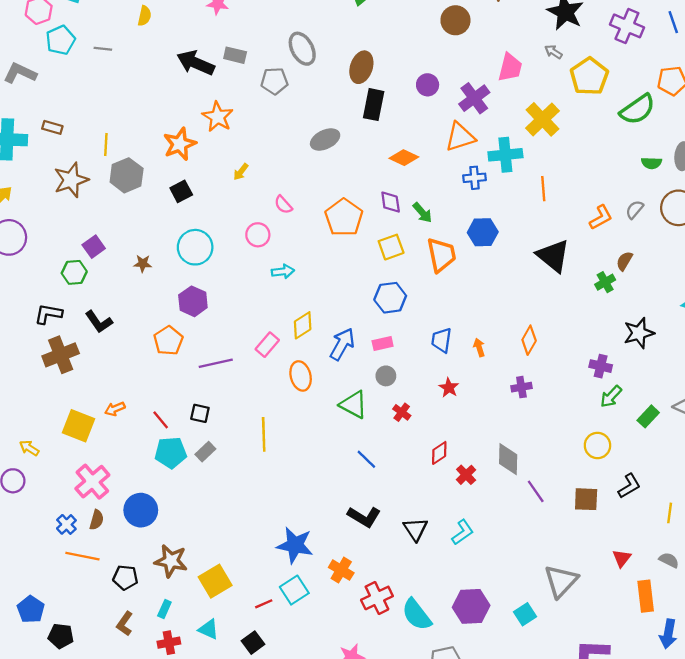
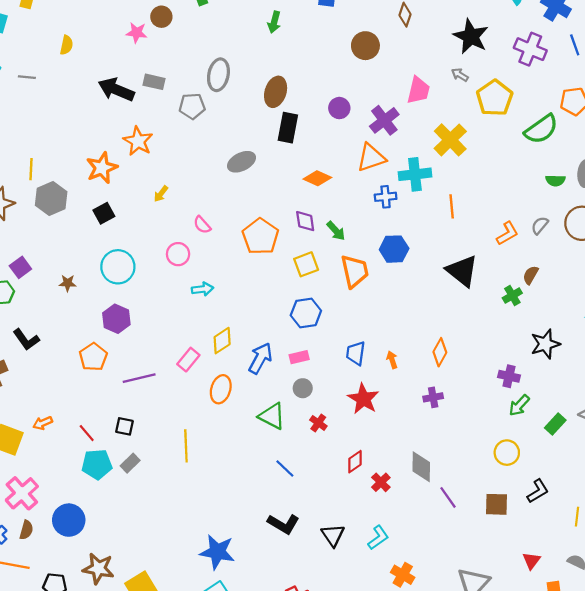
gray ellipse: (302, 49) -> (218, 75), turned 40
orange ellipse: (301, 376) -> (221, 389), turned 32
red star: (449, 388) -> (363, 399), size x1.6
orange cross: (341, 570) -> (403, 575), moved

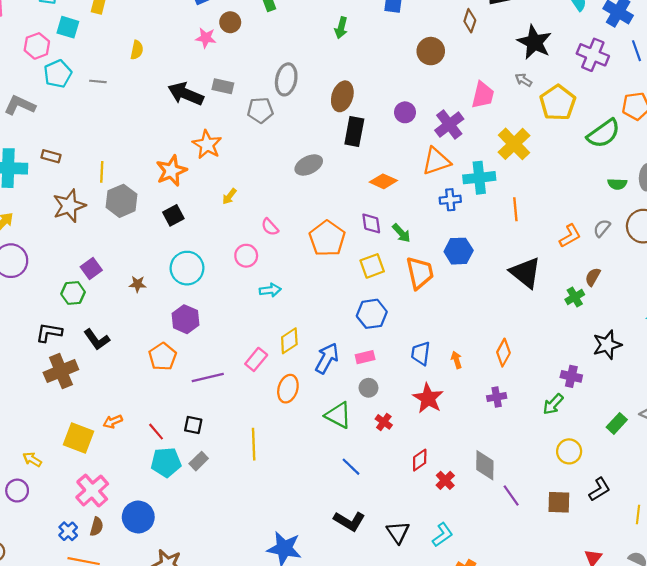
green arrow: (519, 405) -> (553, 404), moved

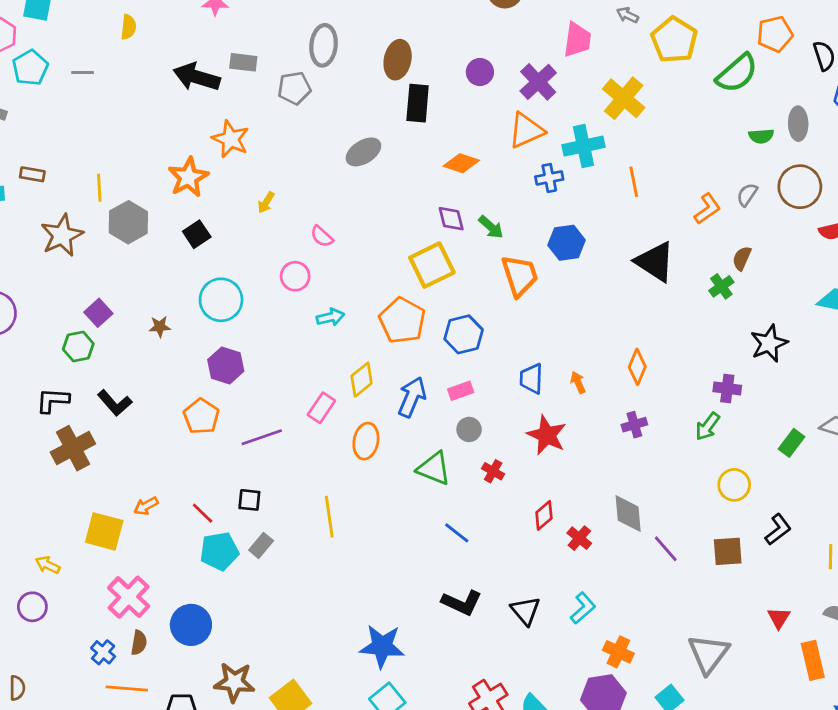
orange pentagon: (327, 238) -> (402, 321), moved
yellow square: (372, 266) -> (432, 265), moved, size x1.4

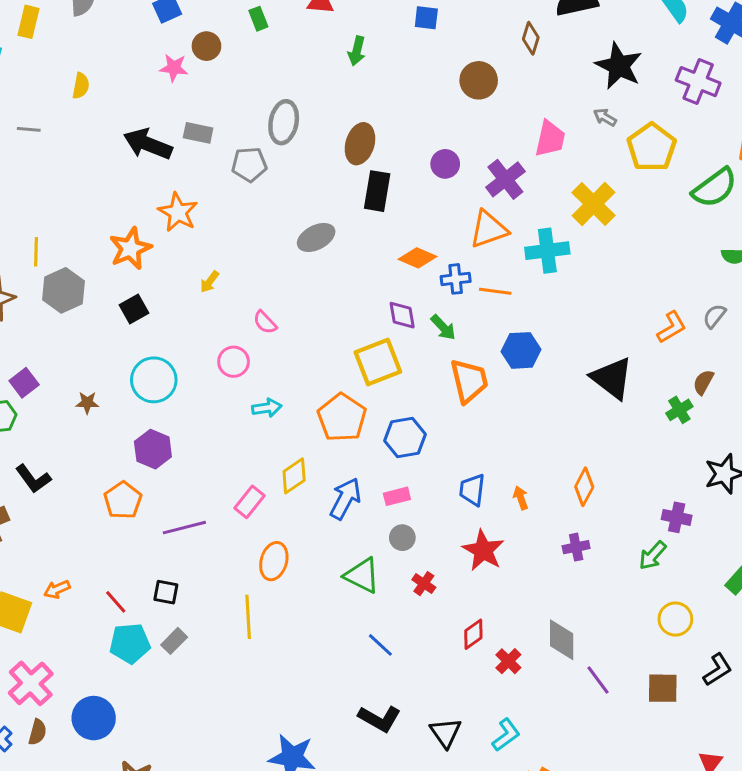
blue cross: (549, 178) -> (456, 279), moved
orange line: (634, 182) -> (495, 291), moved, turned -76
orange ellipse: (366, 441) -> (274, 561), moved

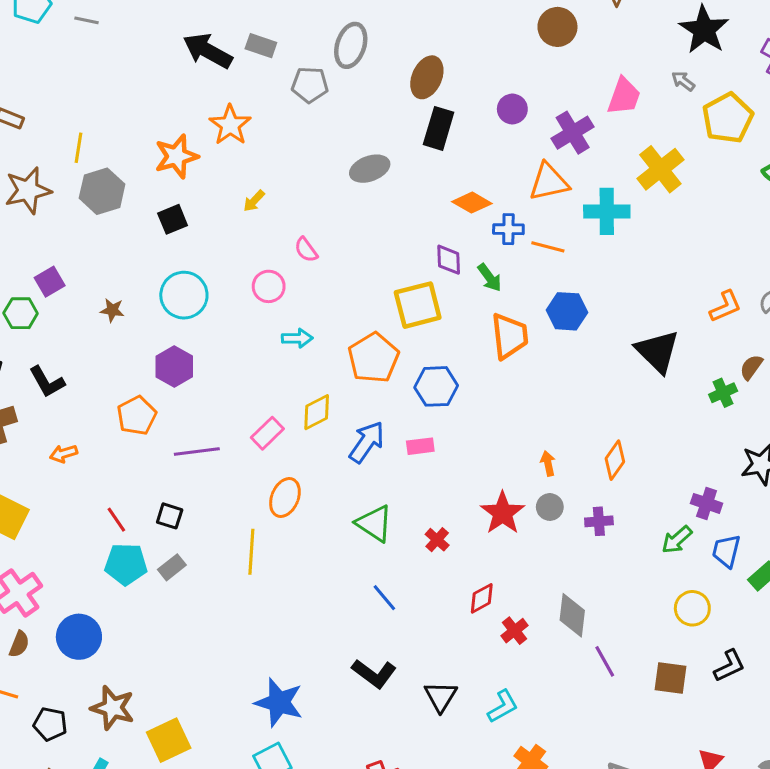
blue trapezoid: (472, 490) -> (726, 551), moved
gray circle: (402, 538) -> (550, 507), moved
orange arrow: (57, 589) -> (63, 454), moved

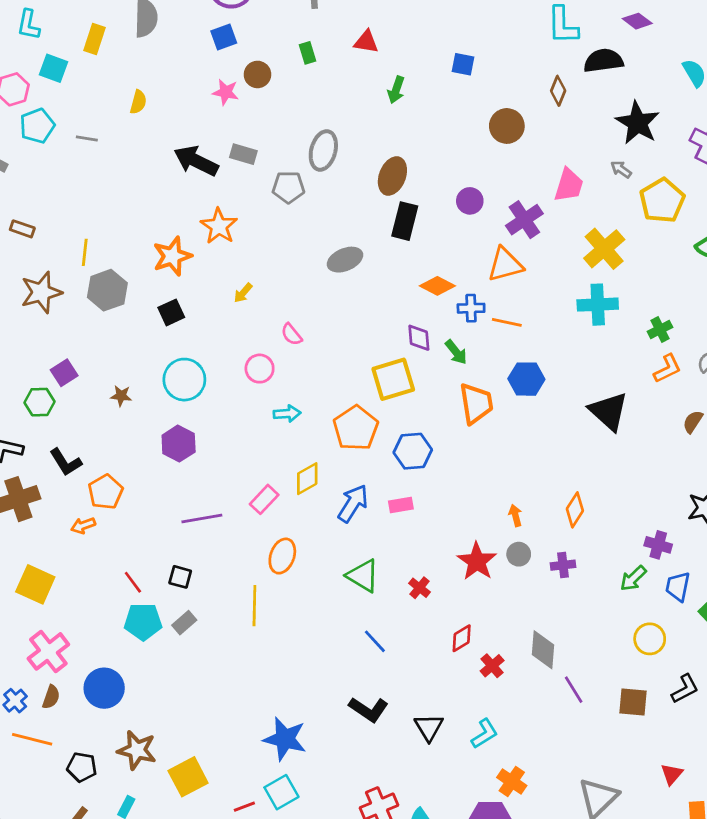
cyan cross: (607, 211) -> (598, 305), moved
green cross: (723, 393) -> (660, 329), moved
orange pentagon: (137, 416) -> (105, 492), moved

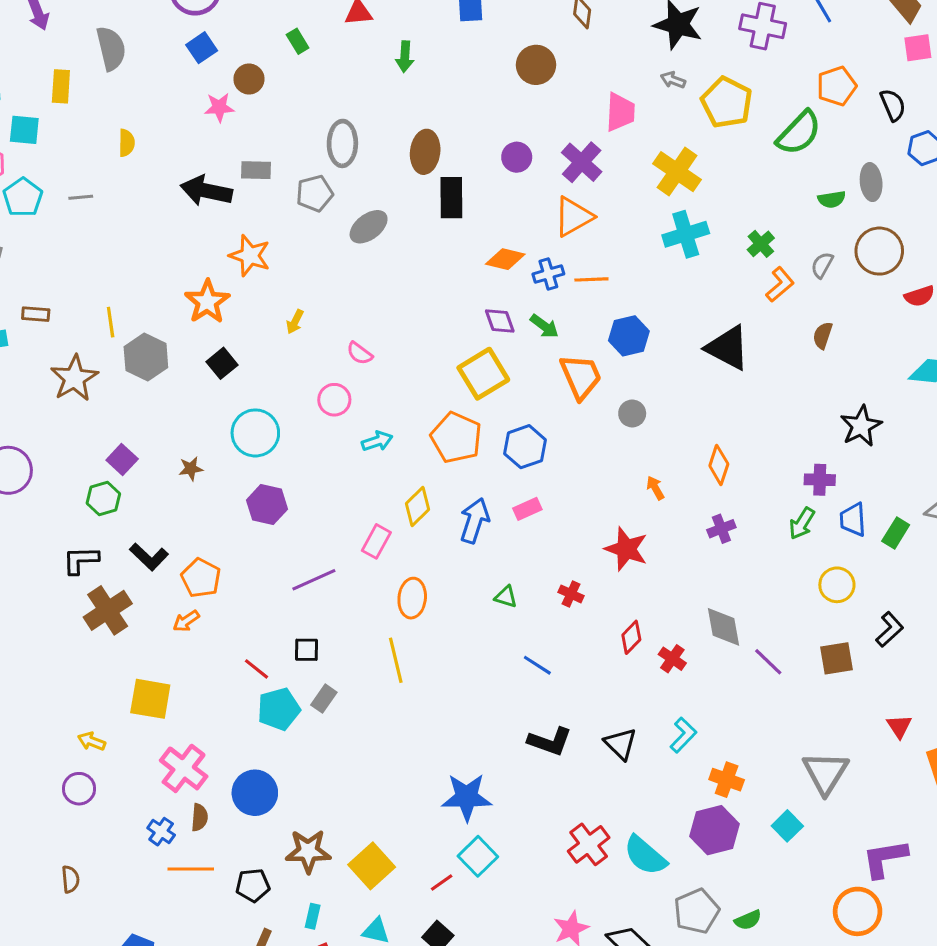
gray ellipse: (345, 260) -> (369, 227), moved
gray circle: (519, 554) -> (632, 413), moved
green triangle: (363, 576) -> (506, 597), size x0.6

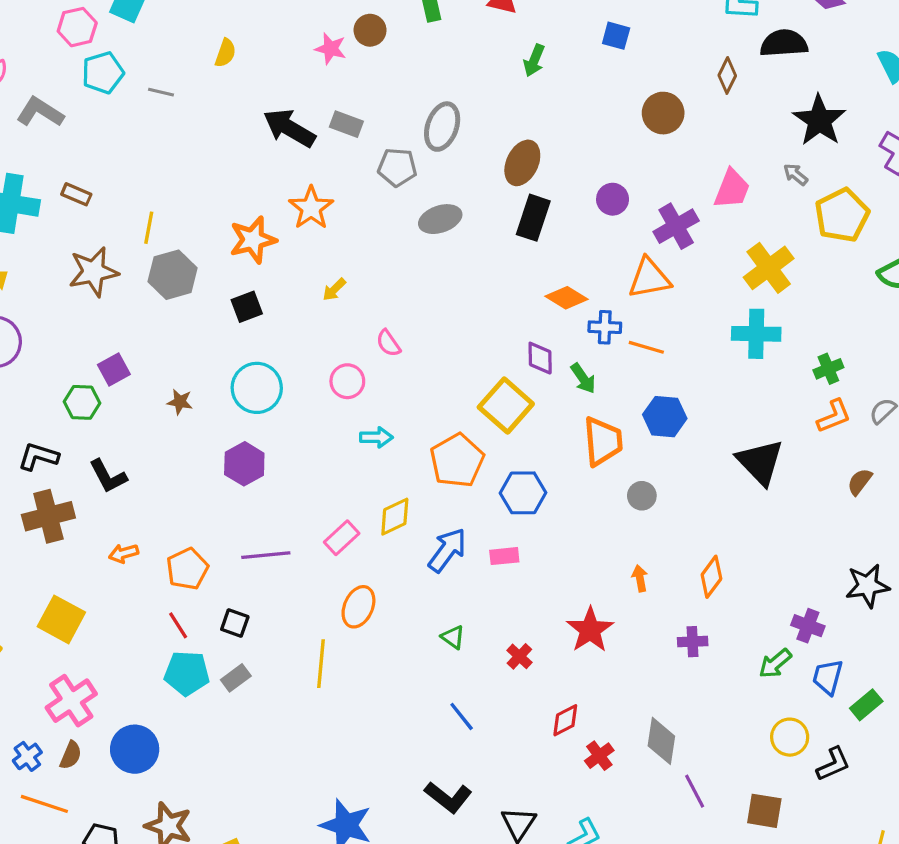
yellow square: (483, 374) -> (506, 405), turned -36
orange pentagon: (201, 578) -> (187, 569), moved
black L-shape: (890, 629) -> (833, 764), moved

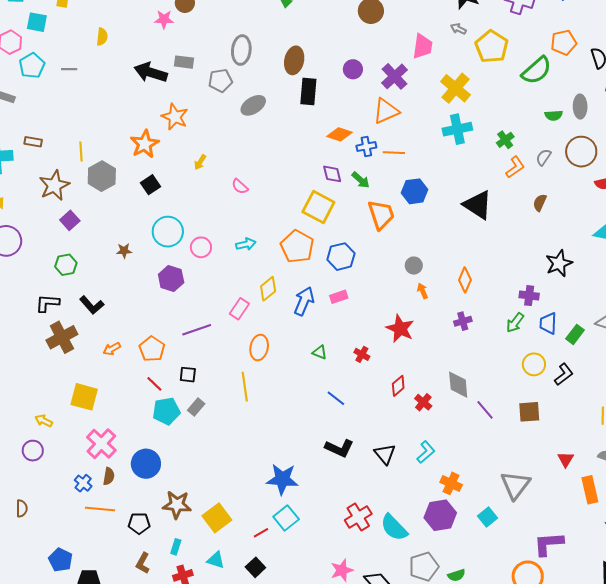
purple square: (114, 369) -> (70, 220), moved
pink circle: (347, 381) -> (201, 247), moved
gray circle: (642, 496) -> (414, 266), moved

